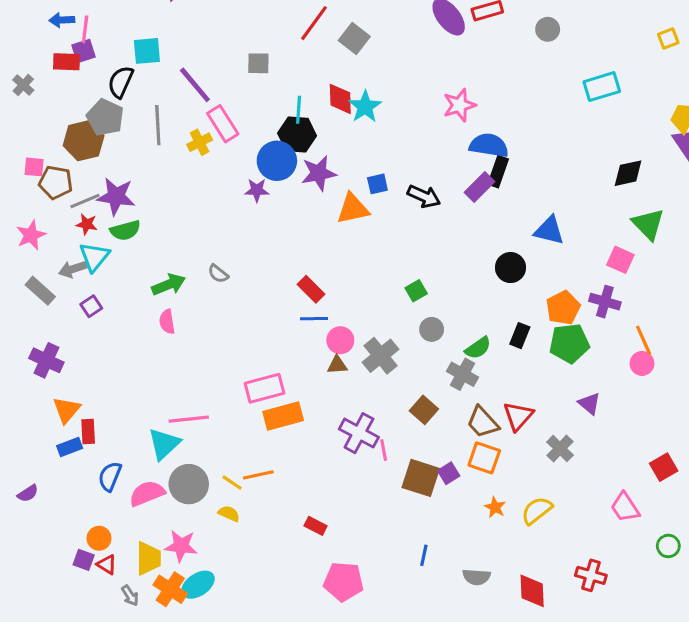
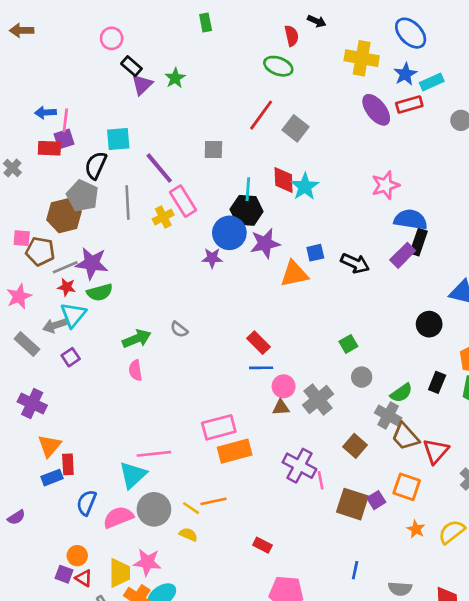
brown trapezoid: (483, 422) -> (405, 437), moved

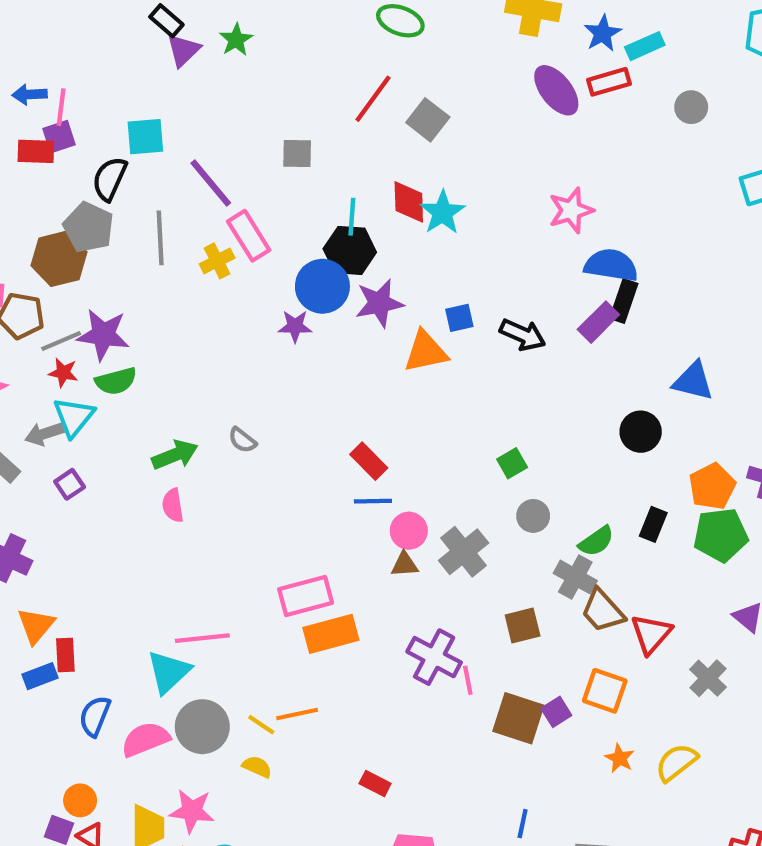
brown square: (355, 446) -> (523, 626), turned 35

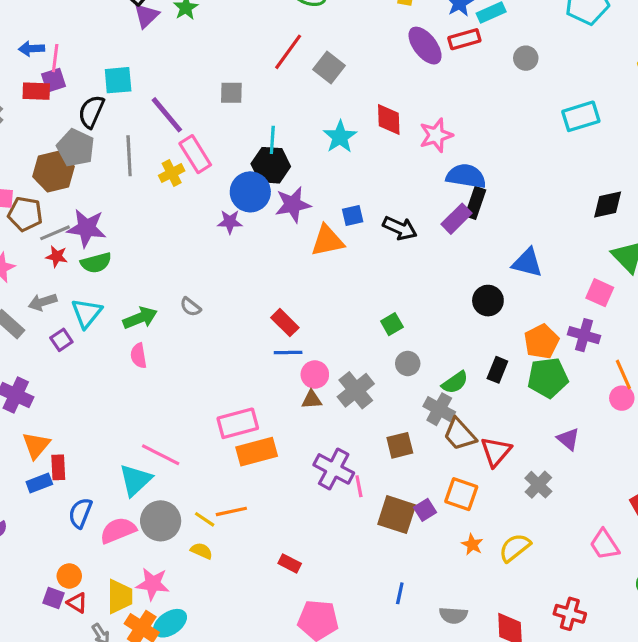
red diamond: (409, 202) -> (389, 119), moved
cyan triangle: (74, 417) -> (87, 313), moved
pink line: (202, 638) -> (161, 455), turned 33

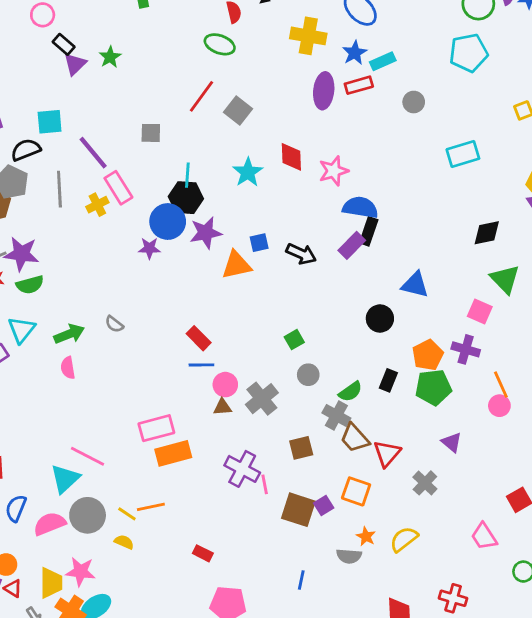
purple ellipse: (425, 46) -> (324, 91), turned 44
black semicircle: (91, 112) -> (26, 150), turned 44
gray semicircle: (453, 615) -> (349, 556), moved

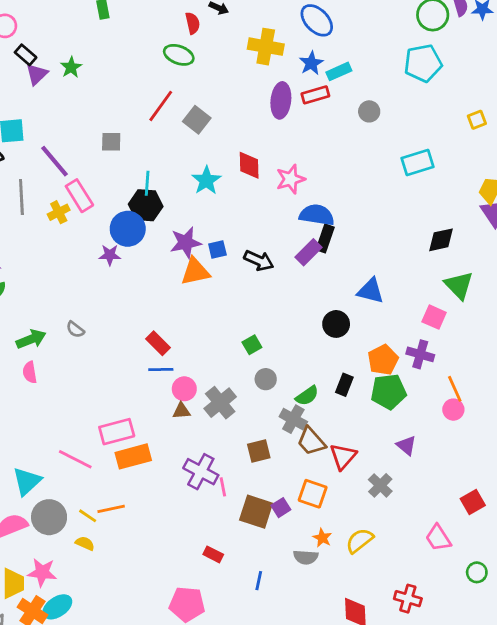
purple star: (206, 233) -> (186, 243), moved
pink line: (88, 456) -> (75, 459), moved
red rectangle: (203, 553) -> (213, 554), moved

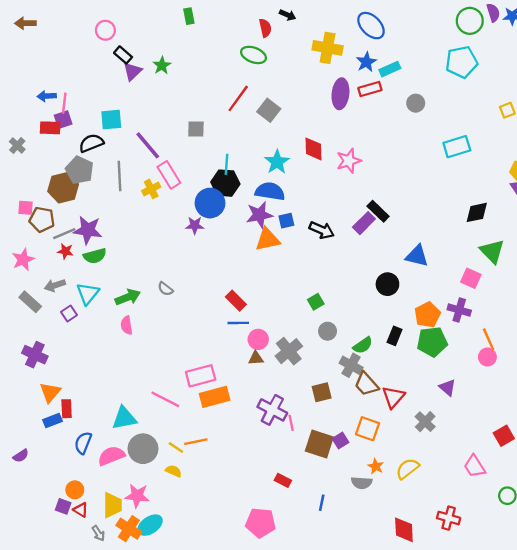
blue semicircle: (317, 215) -> (270, 191), moved
black rectangle: (325, 238) -> (378, 211), turned -65
cyan triangle: (27, 481) -> (124, 418), turned 32

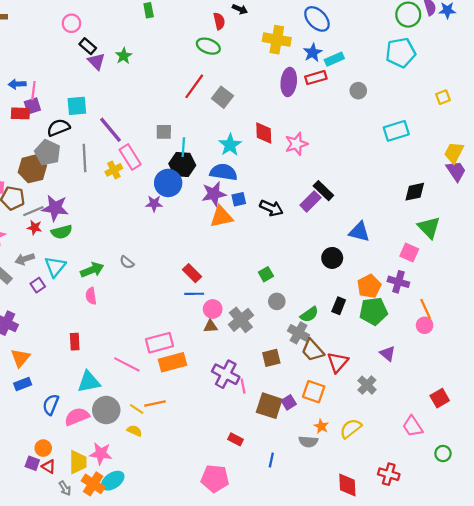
purple triangle: (132, 71) -> (96, 61), turned -30
gray square: (196, 129) -> (164, 132), moved
red rectangle: (67, 409) -> (75, 342), moved

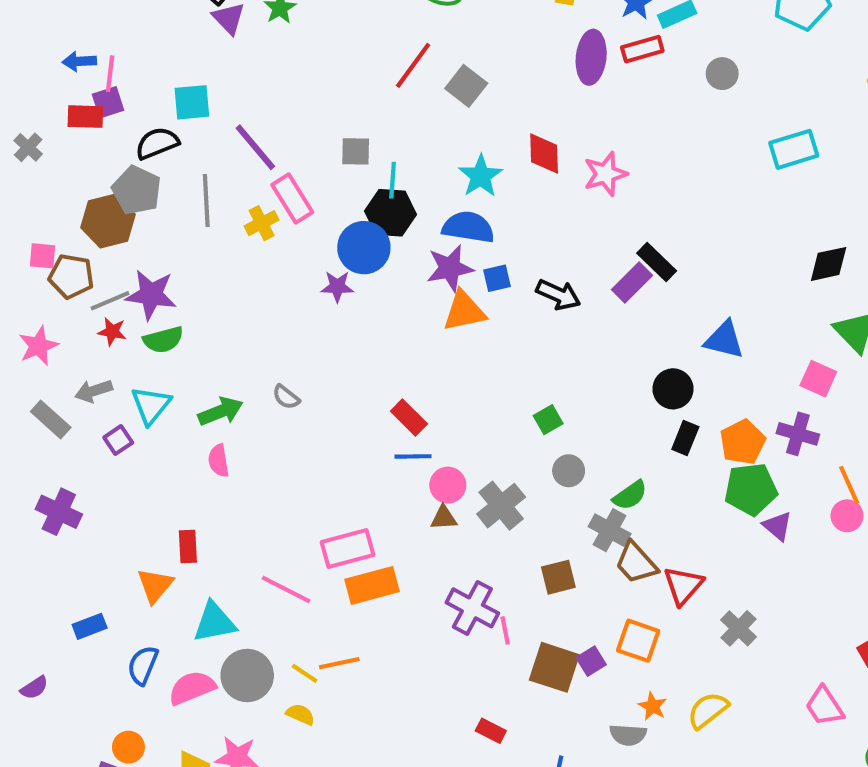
black rectangle: (339, 306) -> (685, 438), moved
purple triangle: (388, 354) -> (777, 526), moved
orange triangle: (20, 358) -> (155, 585), moved

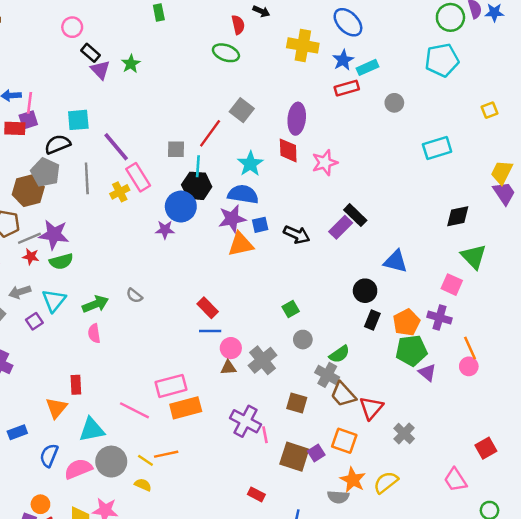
purple ellipse: (591, 57) -> (297, 119), moved
red line: (413, 65) -> (210, 133), moved
brown square: (558, 577) -> (297, 403), turned 30
orange star: (653, 706) -> (353, 480), size x1.5

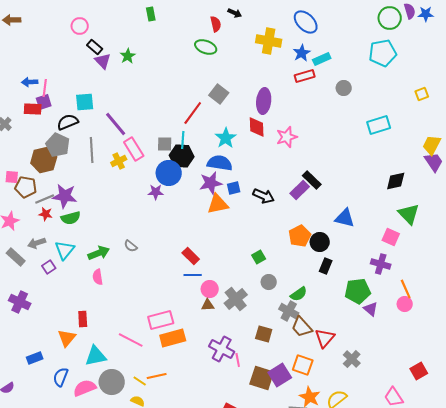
gray square: (176, 149) -> (165, 144), moved
orange pentagon: (407, 322) -> (300, 236), moved
purple square: (316, 453) -> (280, 375), size x1.6

